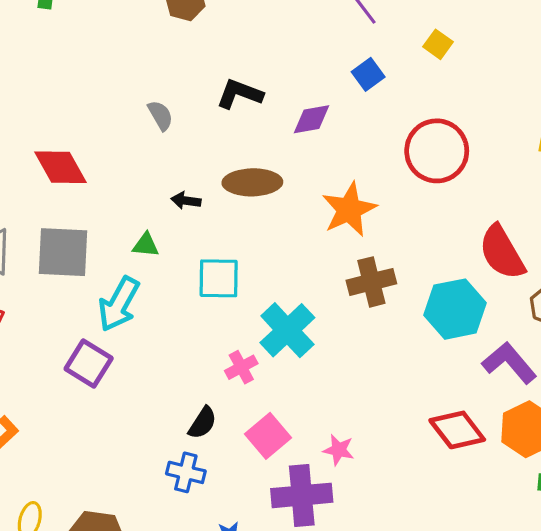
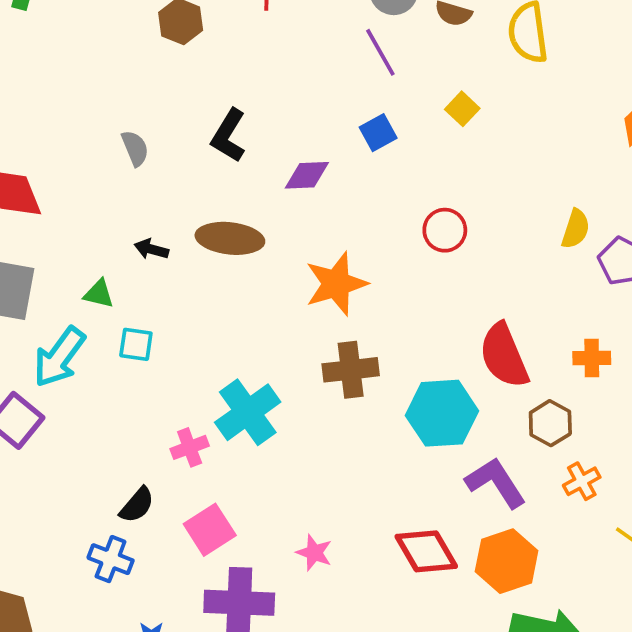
black L-shape: (240, 94) -> (229, 136), turned -87
red circle: (437, 151) -> (445, 230), size x0.6
cyan square: (219, 278) -> (136, 344), moved, size x0.7
pink star: (339, 450) -> (314, 553), moved

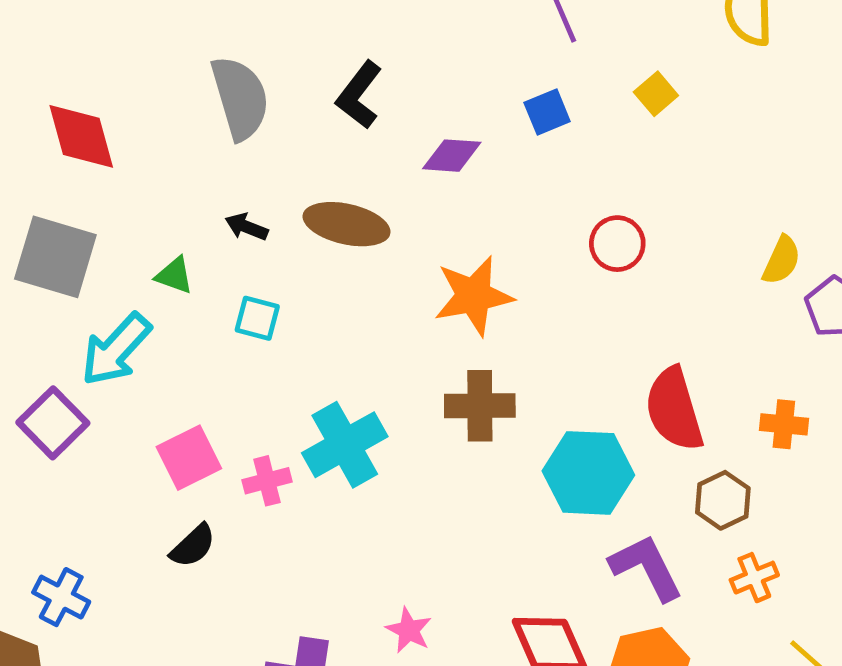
gray semicircle: (135, 148) -> (240, 98), size x1.8
cyan square: (136, 344) -> (257, 318), moved
pink square: (210, 530) -> (189, 458), moved
blue cross: (111, 559) -> (61, 597), moved

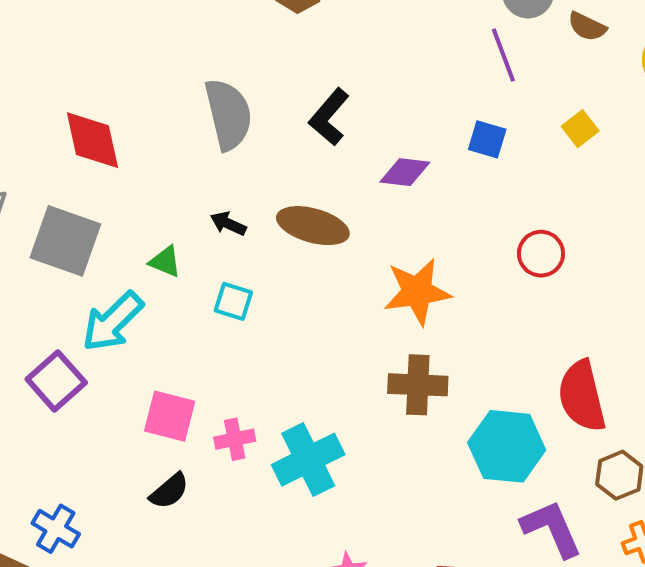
blue square: (547, 112) -> (487, 139), turned 36
cyan cross: (345, 445) -> (308, 460), moved
pink square: (189, 458) -> (170, 416), turned 38

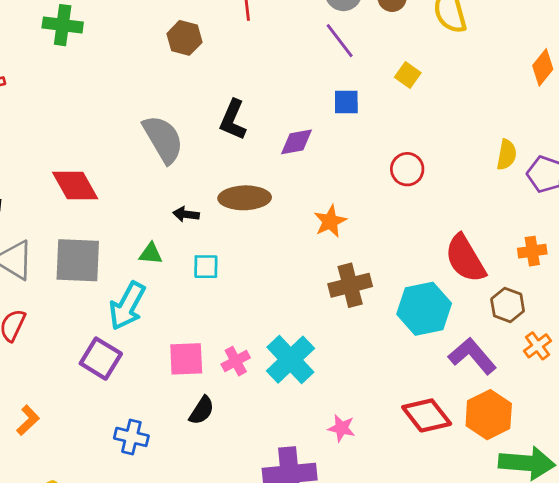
orange star: (417, 292) -> (330, 221), size x0.7
blue cross: (56, 529) -> (131, 437), moved

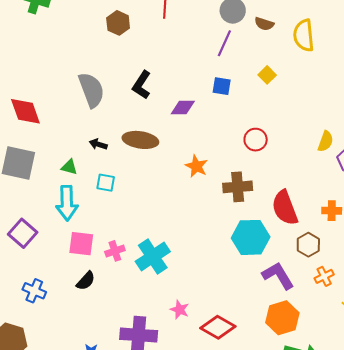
purple line: (340, 41) -> (224, 43), turned 52
orange star: (330, 221) -> (196, 166), turned -30
brown cross: (350, 285) -> (238, 187), moved
cyan arrow: (127, 306) -> (67, 203), moved, turned -40
red diamond: (427, 415) -> (218, 327), moved, turned -32

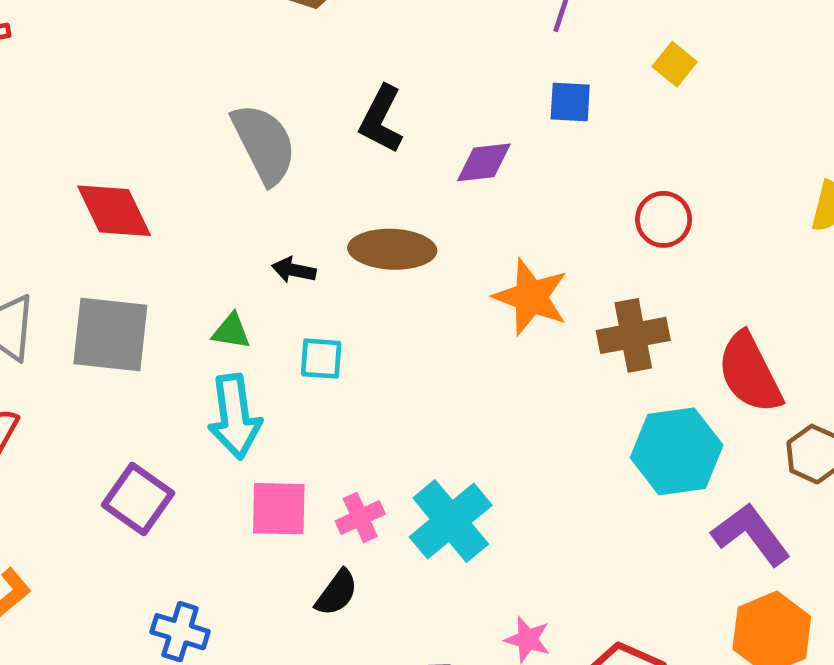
orange star: (196, 166) -> (531, 297), size x1.4
black semicircle: (86, 281) -> (337, 593), moved

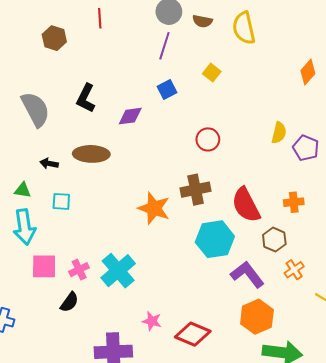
blue square: (570, 102) -> (167, 90), turned -30
orange star: (531, 297) -> (154, 208), moved

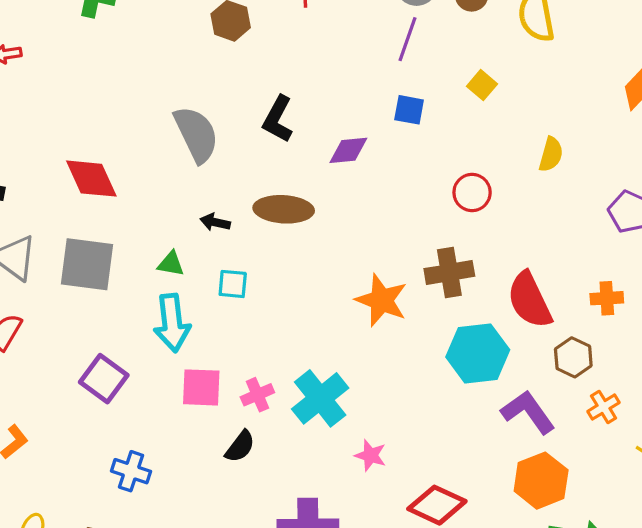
blue square: (167, 90) -> (409, 110), turned 36
yellow semicircle: (279, 133) -> (551, 154), moved
pink star: (152, 321) -> (370, 455), moved

